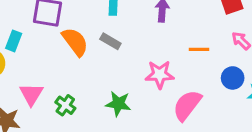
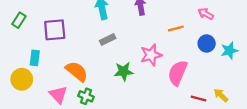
gray rectangle: (110, 41) -> (108, 39), turned -42
orange semicircle: (75, 42) -> (77, 71), moved
green star: (118, 104) -> (124, 71), moved

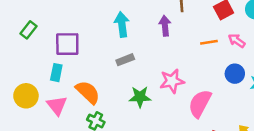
orange line: (176, 28) -> (209, 42), moved
cyan rectangle: (35, 58) -> (56, 73), moved
pink triangle: (58, 95) -> (57, 105), moved

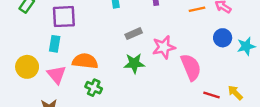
gray rectangle: (125, 60) -> (134, 34), moved
orange semicircle: (88, 92) -> (85, 61), turned -35
pink semicircle: (200, 104) -> (191, 67), turned 132

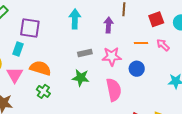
blue circle: (223, 38) -> (137, 69), moved
pink star: (164, 47) -> (112, 56), moved
pink semicircle: (191, 67) -> (114, 90), moved

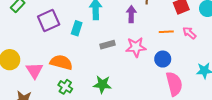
purple square: (30, 28) -> (49, 21), turned -30
cyan rectangle: (18, 49) -> (77, 28), moved
green star: (81, 78) -> (102, 84), moved
pink semicircle: (114, 90) -> (174, 84), moved

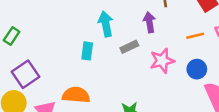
purple square: (49, 21) -> (26, 74), moved
gray rectangle: (108, 45) -> (129, 47), moved

